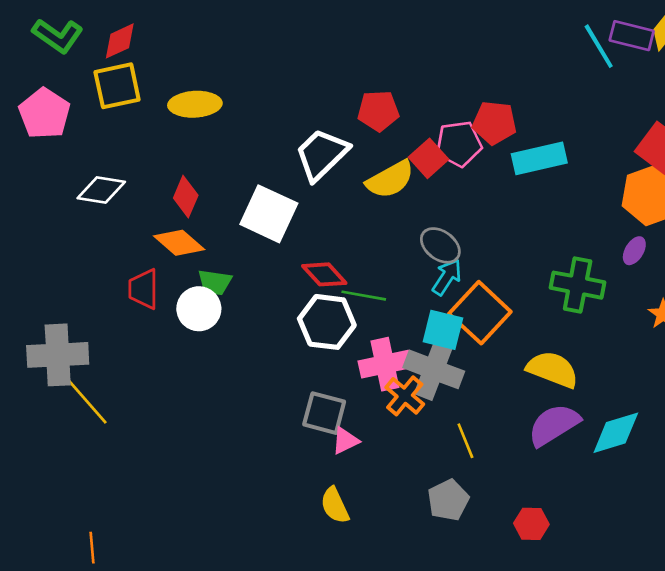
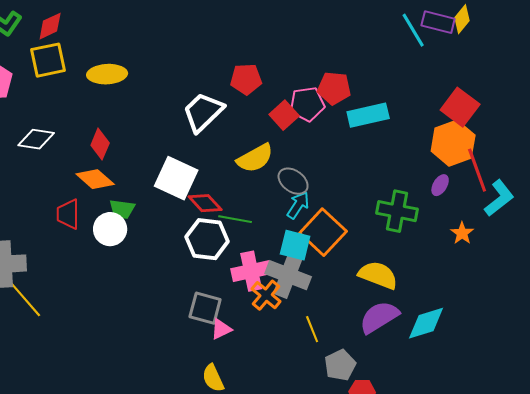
yellow semicircle: (390, 179) -> (255, 158), moved
white square: (269, 214) -> (176, 178), moved
gray pentagon: (448, 500) -> (340, 365), moved

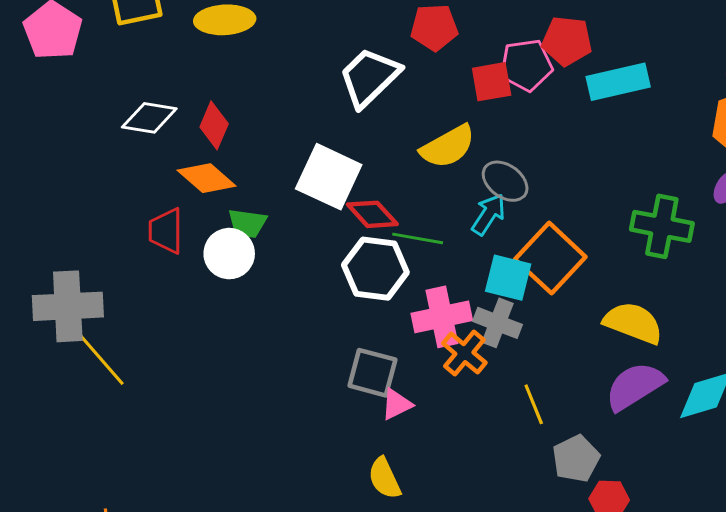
red square: (284, 115) -> (492, 82), turned 32
white diamond: (36, 139) -> (149, 118), moved
cyan arrow: (298, 205) -> (489, 214), moved
gray cross: (288, 275) -> (498, 323), size x0.7

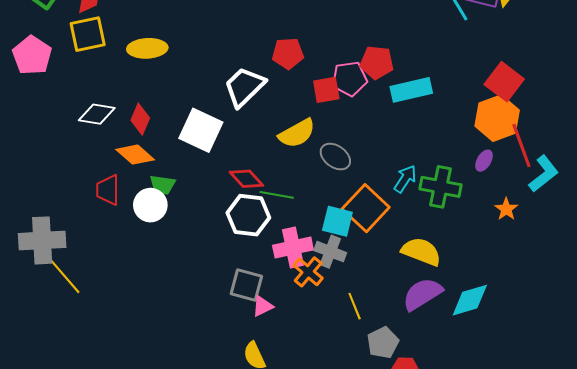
white square: (329, 177) -> (201, 130), moved
cyan arrow: (489, 214) -> (405, 179), moved

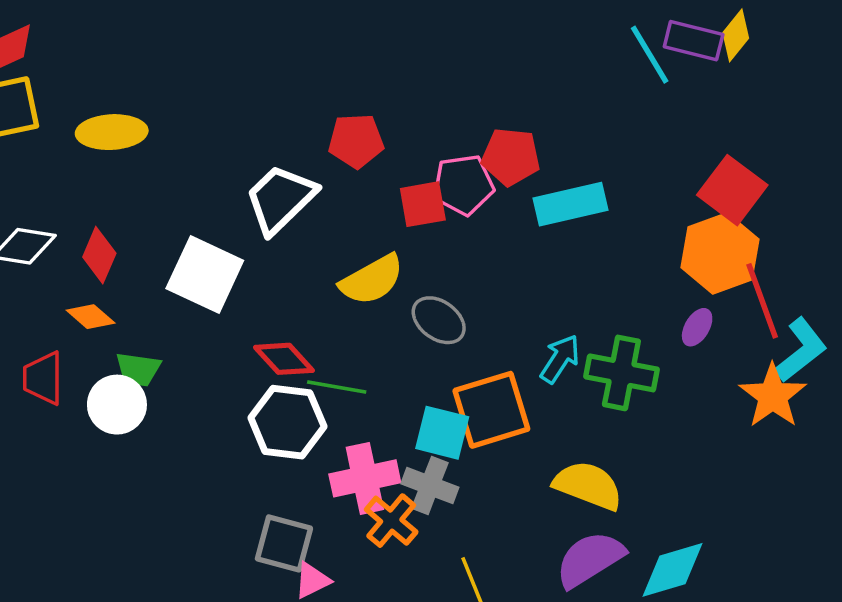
orange diamond: (135, 155) -> (91, 317), size x0.7
orange square: (366, 208) -> (491, 410), turned 30
orange star: (506, 209) -> (773, 396), moved, size x1.6

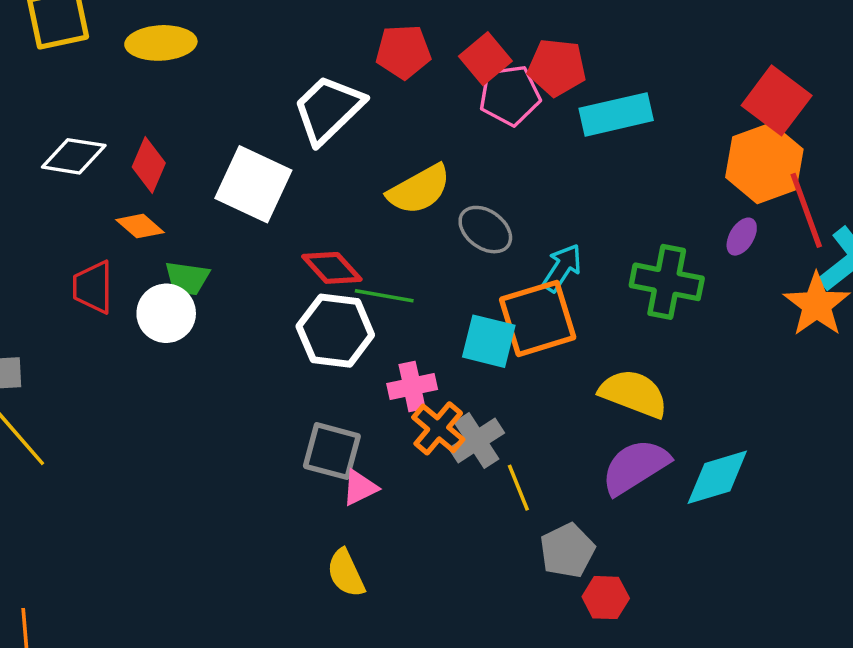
red square: (423, 204) -> (485, 59), moved, turned -30
cyan arrow: (560, 359) -> (562, 268), moved
pink cross: (365, 478) -> (412, 387), size x0.7
gray cross: (430, 485) -> (477, 441), moved, turned 36

